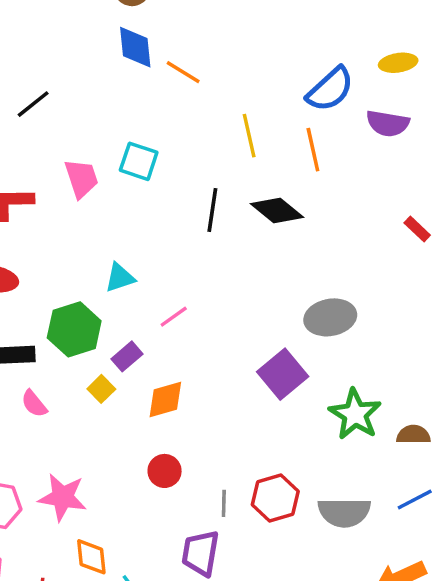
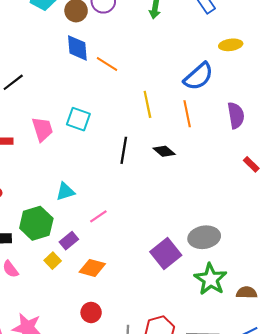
yellow ellipse: (398, 63) -> (231, 45), moved
purple semicircle: (388, 123) -> (236, 115), moved, turned -110
black diamond: (277, 210) -> (164, 151), size x0.7
gray ellipse: (330, 317) -> (204, 237), moved
orange diamond: (165, 400) -> (92, 268), turned 30

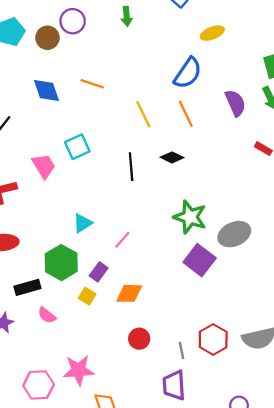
blue diamond: (77, 48) -> (46, 91), moved
cyan square: (78, 119) -> (77, 147), turned -30
green star: (210, 279) -> (190, 217), moved

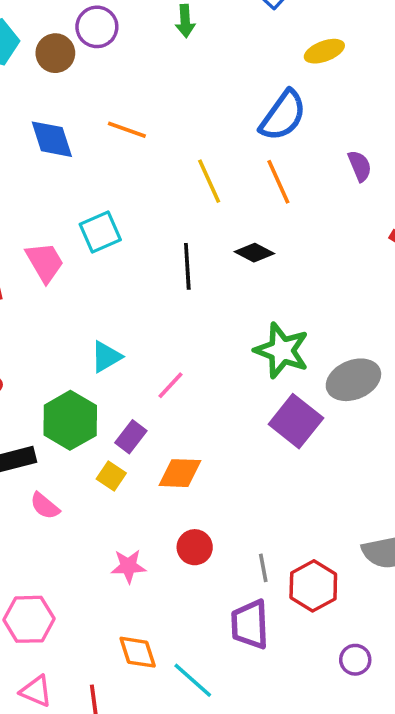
purple semicircle: (235, 103) -> (360, 166), size x0.7
red hexagon: (213, 339) -> (313, 586), moved
pink star: (79, 370) -> (128, 566), moved, size x0.7

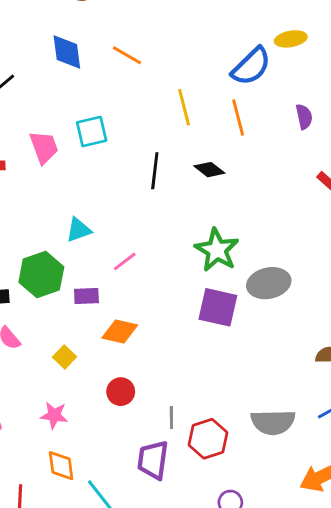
yellow ellipse: (324, 51) -> (291, 39), moved
purple square: (296, 421) -> (218, 307), turned -36
purple rectangle: (131, 437) -> (86, 296), turned 40
yellow square: (111, 476) -> (65, 357), moved
pink star: (128, 566) -> (54, 415), moved

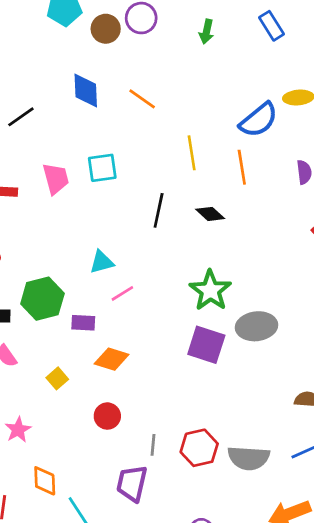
cyan triangle: (79, 230) -> (102, 262), moved
pink star: (54, 415) -> (18, 430), moved, turned 30
red hexagon: (208, 439) -> (199, 448), moved

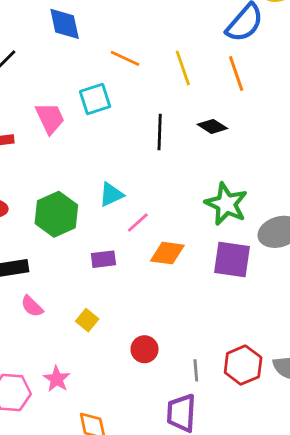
orange line: (142, 99) -> (125, 58), moved
green hexagon: (42, 299) -> (56, 214), moved
orange diamond: (112, 359) -> (167, 253), moved

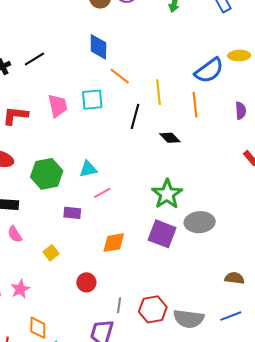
blue diamond: (65, 24) -> (98, 47), moved
black line: (160, 132) -> (135, 116), moved
orange diamond: (167, 253) -> (114, 243), moved, turned -30

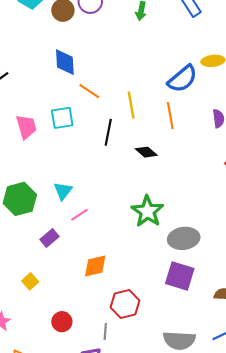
cyan triangle: (88, 169) -> (63, 191), turned -36
purple rectangle: (72, 213) -> (50, 238), turned -42
purple square: (162, 234) -> (180, 276), moved
red circle: (86, 282) -> (62, 322), moved
red hexagon: (153, 309) -> (125, 304), moved

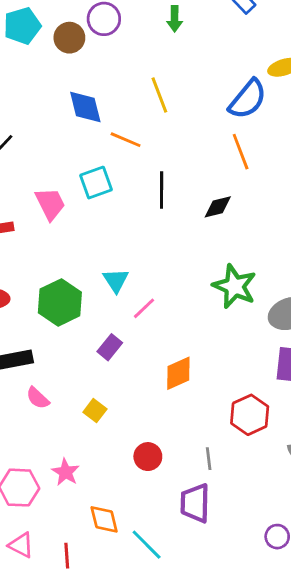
yellow line: (131, 105) -> (159, 95), moved
black diamond: (146, 152) -> (218, 207), turned -45
red hexagon: (125, 304) -> (250, 415), moved

